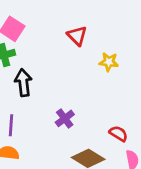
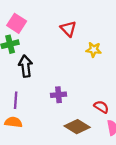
purple cross: (65, 118) -> (58, 95), turned 32

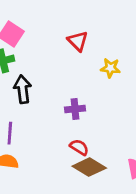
purple cross: (58, 95) -> (75, 109), moved
red semicircle: (101, 107) -> (79, 147), moved

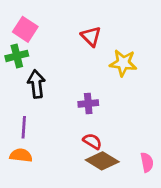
yellow star: (110, 68) -> (123, 63), size x1.4

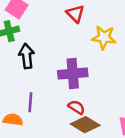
purple cross: (88, 104) -> (73, 74), size x1.6
purple line: (24, 127) -> (30, 102), moved

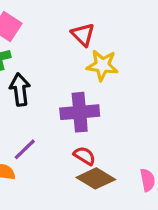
yellow star: (104, 37) -> (102, 65), moved
purple line: (30, 102) -> (25, 149), turned 42

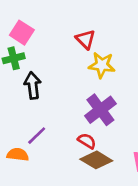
purple cross: (80, 112) -> (100, 110), moved, turned -32

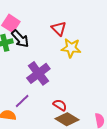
black arrow: (33, 85) -> (20, 39), moved, turned 144
purple cross: (100, 110) -> (38, 73), moved

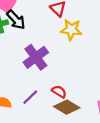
purple line: (22, 101) -> (30, 97), moved

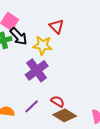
yellow star: (71, 30) -> (43, 45), moved

